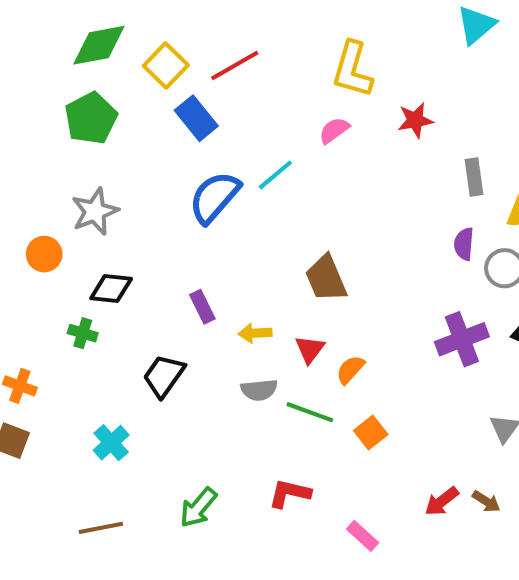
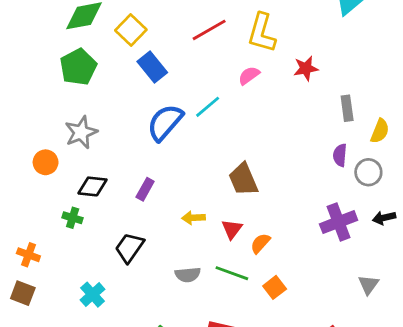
red line: (235, 65) -> (209, 30), moved
purple rectangle: (202, 307) -> (145, 189), moved, turned 55
gray semicircle: (259, 390) -> (188, 275), moved

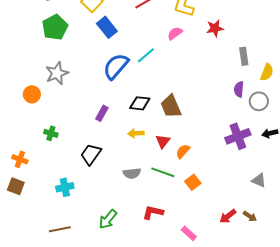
black diamond: (92, 186) -> (140, 103), moved
gray triangle: (368, 285) -> (259, 180), turned -42
cyan cross: (92, 295) -> (65, 187), turned 30

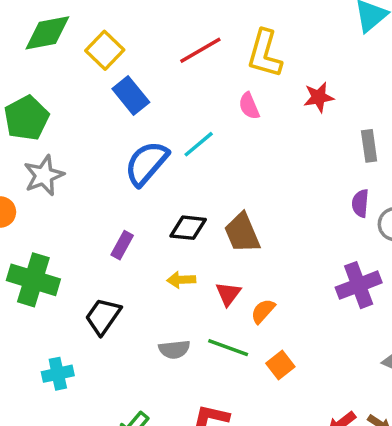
green pentagon: (55, 27) -> (26, 118), moved
pink semicircle: (175, 33) -> (249, 106), turned -77
green cross: (51, 133) -> (33, 280), size x2.0

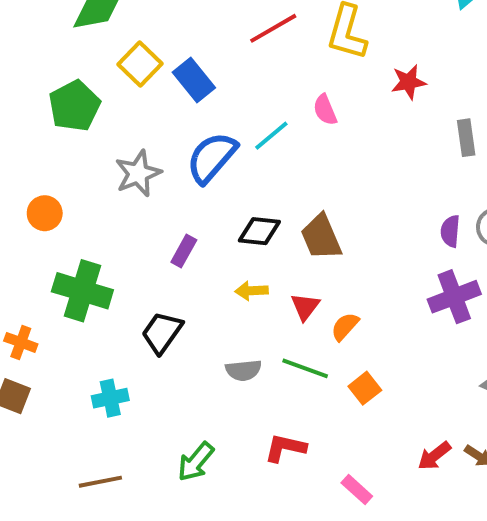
yellow square: (105, 50) -> (140, 64), moved
pink semicircle: (249, 106) -> (325, 110), moved
gray star: (44, 175) -> (138, 173), moved
purple semicircle: (360, 203) -> (450, 231), moved

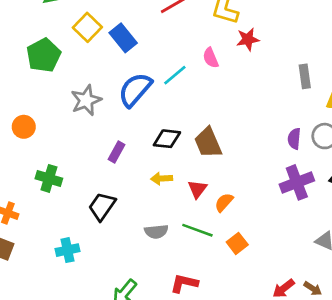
red star: (409, 82) -> (248, 39), moved
green cross: (82, 291) -> (49, 178), size x0.7

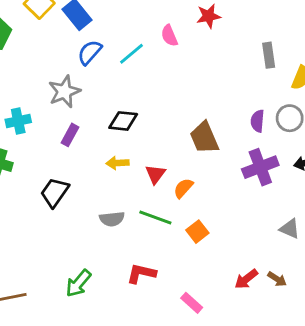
blue semicircle: (135, 90) -> (90, 52), moved, size x0.7
gray star: (86, 100) -> (64, 92), moved
brown trapezoid: (208, 143) -> (204, 138), moved
cyan cross: (67, 250) -> (18, 121), moved

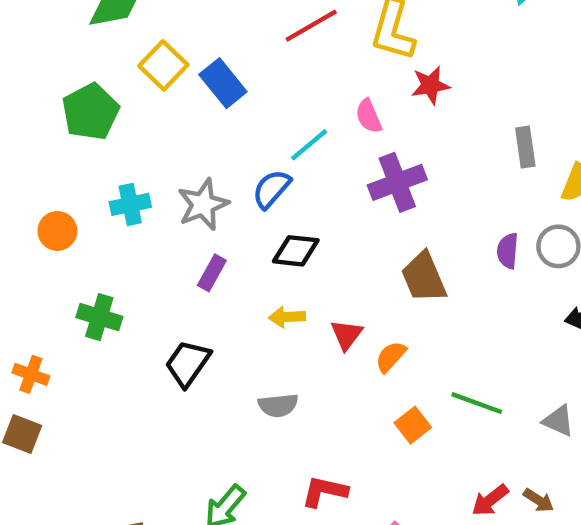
blue semicircle: (90, 52) -> (271, 189), moved
cyan cross: (18, 121) -> (130, 204), moved
purple cross: (260, 167) -> (397, 182), moved
green line: (155, 218) -> (477, 403), moved

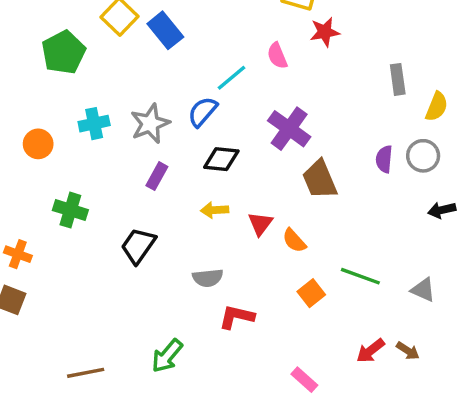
purple cross: (397, 182) -> (289, 129), moved, turned -33
orange semicircle: (391, 357) -> (294, 241), turned -84
red L-shape: (324, 491) -> (237, 317), moved

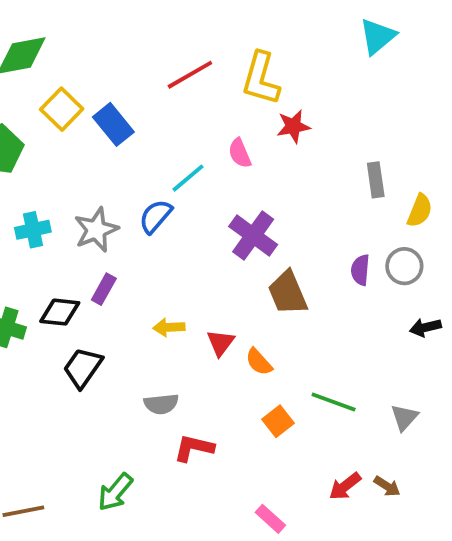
black diamond: (221, 159) -> (60, 312), moved
gray triangle: (423, 290) -> (404, 417), turned 48

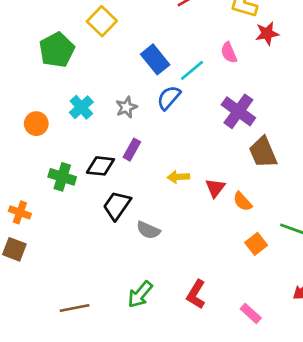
blue rectangle: (113, 124) -> (155, 59), moved
cyan cross: (33, 230) -> (81, 107), turned -30
gray star: (96, 230) -> (126, 107), size x0.7
gray semicircle: (161, 404) -> (148, 230), moved, turned 30
red L-shape: (194, 448) -> (196, 294), moved, turned -72

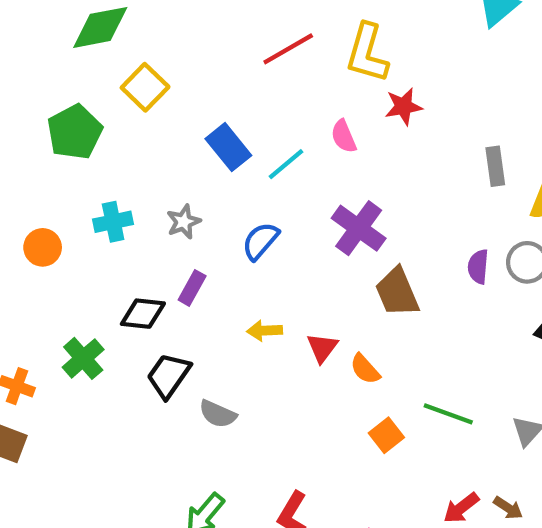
blue semicircle: (169, 98) -> (260, 241), moved
cyan cross: (81, 107) -> (113, 222), turned 30
green cross: (62, 177) -> (83, 358), moved, turned 32

